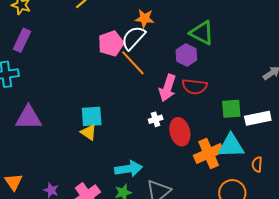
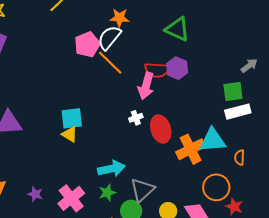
purple hexagon: (186, 55) -> (177, 68), moved
red semicircle: (195, 87) -> (157, 70), moved
green square: (231, 109) -> (233, 91), moved

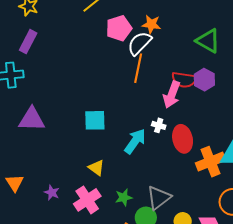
pink pentagon: (87, 44) -> (119, 28), moved
orange line: (110, 63) -> (138, 68), turned 52
white cross: (136, 118) -> (159, 125), turned 32
yellow triangle: (70, 134) -> (96, 168), moved
cyan arrow: (111, 169) -> (135, 141), moved, turned -48

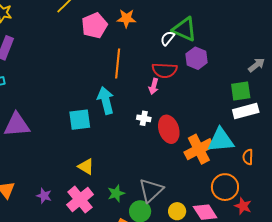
white semicircle: (139, 43) -> (167, 38), moved, size x0.6
purple hexagon: (204, 80) -> (197, 58), moved
pink arrow: (172, 95) -> (154, 86), size x0.6
cyan arrow: (135, 141) -> (106, 100), moved, turned -44

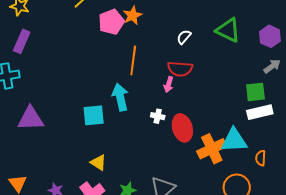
orange star: (126, 18) -> (132, 15), moved, turned -30
green triangle: (184, 29) -> (228, 30), moved
purple hexagon: (197, 58) -> (270, 36), moved

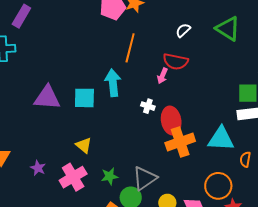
purple triangle: (31, 119) -> (47, 98), moved
orange cross: (212, 149) -> (180, 142), moved

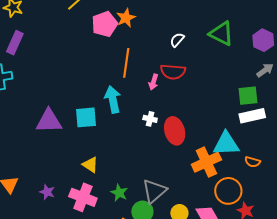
pink arrow: (162, 76) -> (153, 82), moved
orange cross: (180, 142) -> (206, 162), moved
orange semicircle: (245, 159) -> (252, 162), turned -77
green star: (110, 176) -> (119, 193), turned -30
pink cross: (73, 177) -> (83, 197), turned -32

